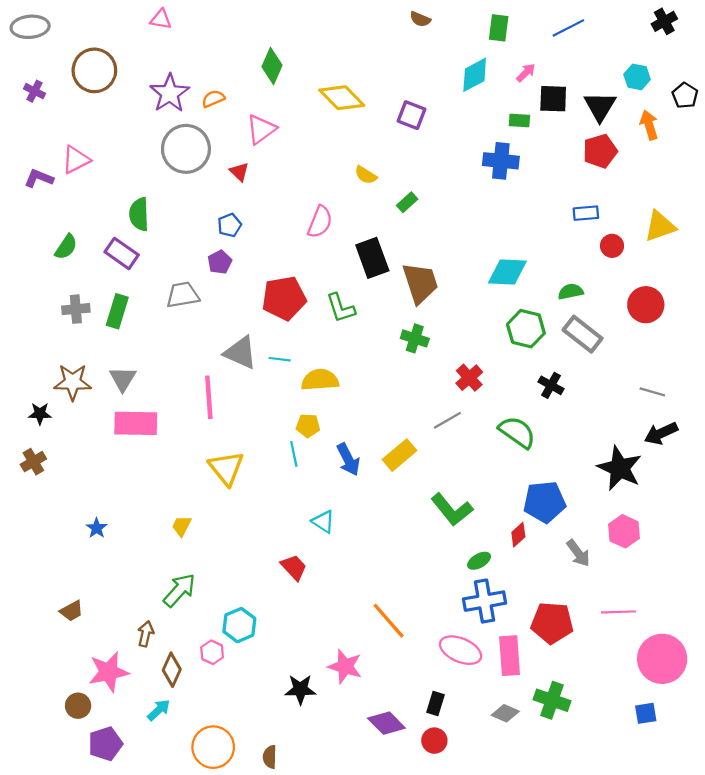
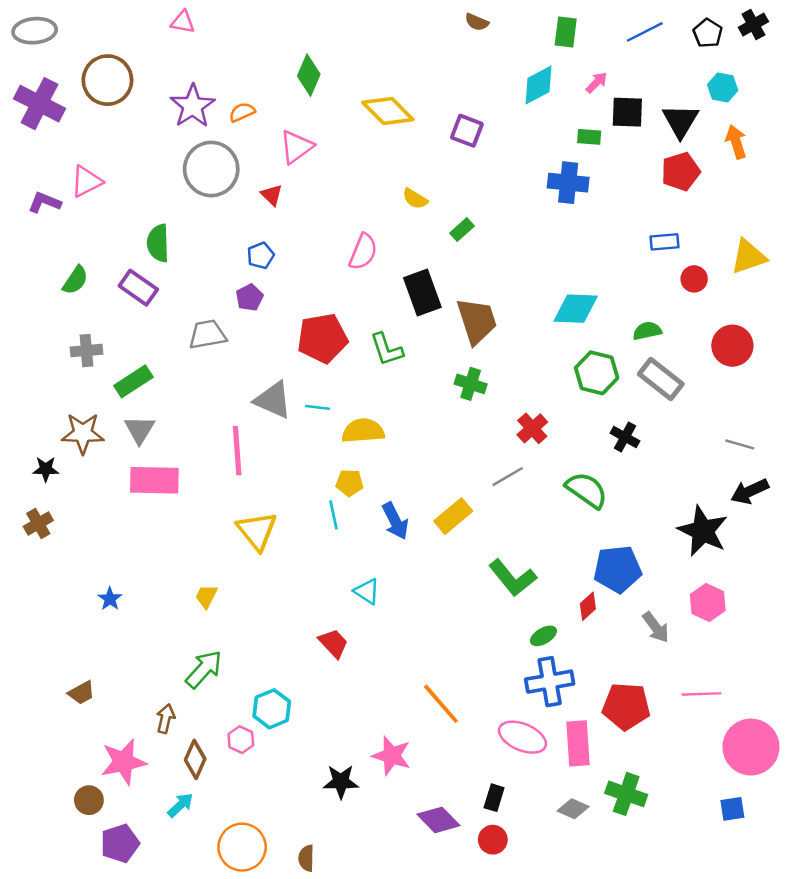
purple cross: (34, 91) -> (40, 104), size x2.0
black pentagon: (685, 95) -> (708, 33), moved
green rectangle: (117, 311) -> (133, 381), moved, turned 40

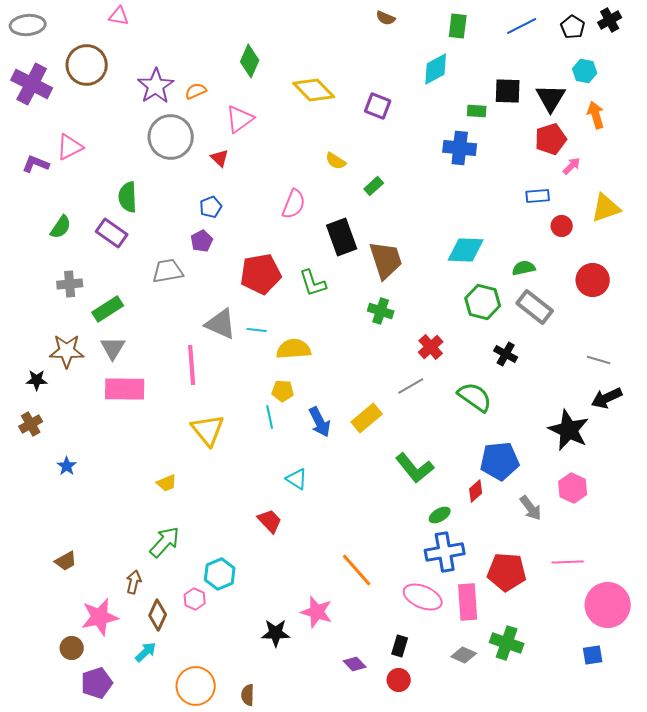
pink triangle: (183, 22) -> (119, 16), moved
pink arrow: (597, 83) -> (572, 166), moved
yellow trapezoid: (206, 596) -> (167, 483), turned -140
blue star: (110, 599) -> (67, 466), moved
purple diamond: (438, 820) -> (355, 664), size x0.7

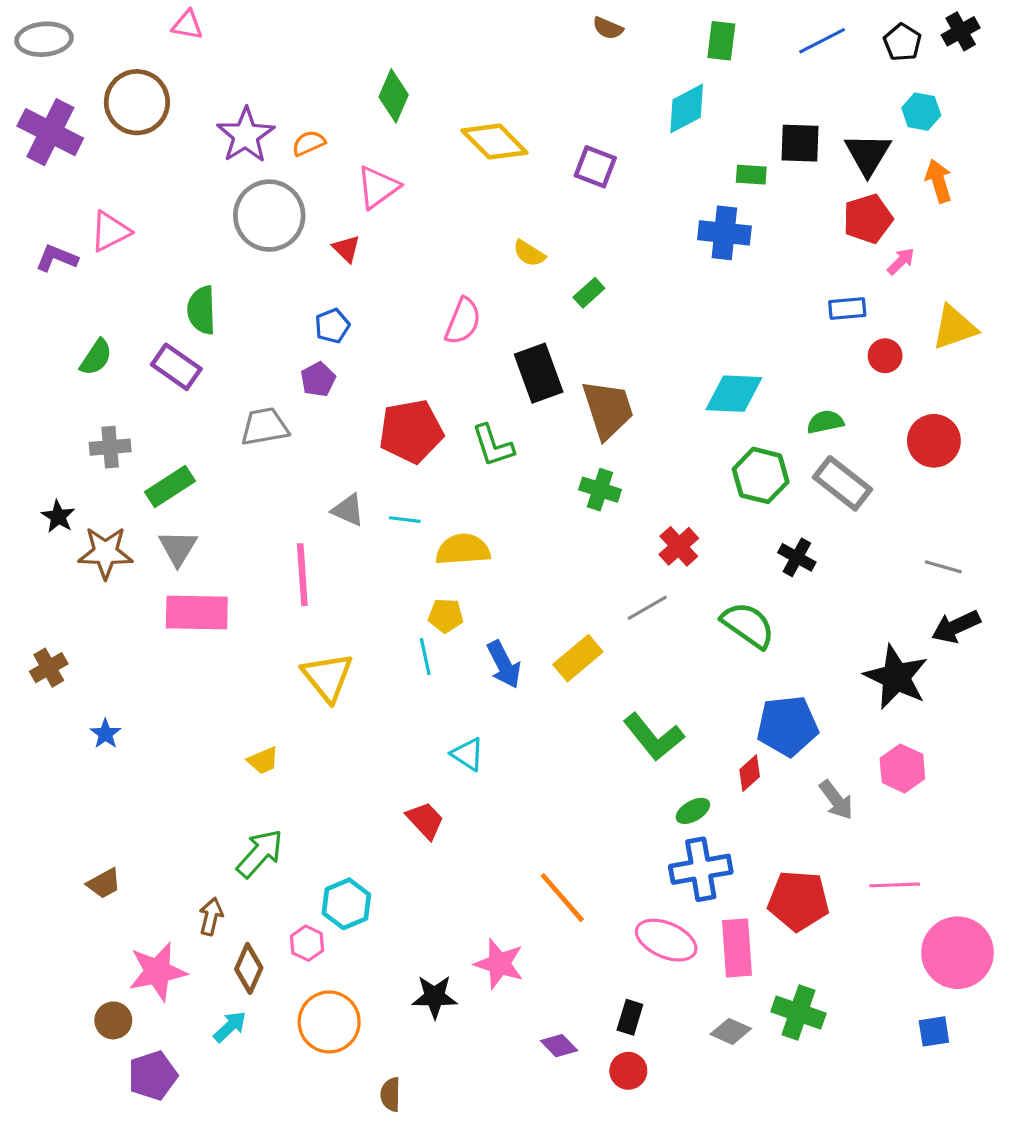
gray triangle: (221, 324) -> (348, 510), size x0.7
black star: (37, 380) -> (58, 516), moved, turned 30
orange circle: (196, 686) -> (329, 1022), moved

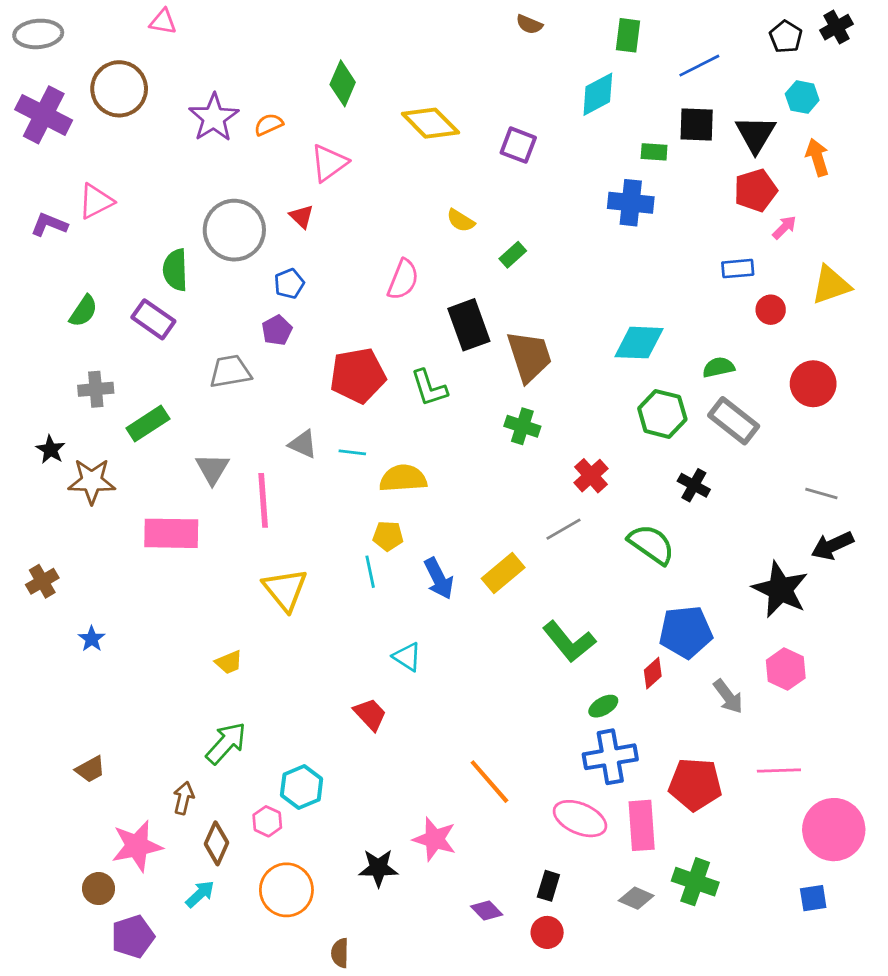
blue line: (822, 41) -> (699, 66), moved
gray circle: (269, 216) -> (234, 230), moved
gray triangle: (178, 548) -> (212, 469), moved

